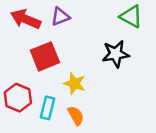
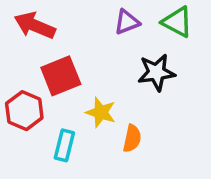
purple triangle: (60, 17) -> (127, 22), moved
red hexagon: (18, 98) -> (24, 111), moved
orange semicircle: (76, 116) -> (132, 138), moved, turned 42

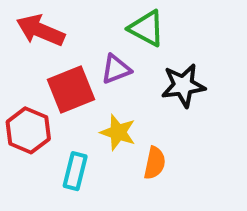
purple triangle: (127, 22) -> (116, 69), moved
green triangle: (177, 22) -> (147, 28), moved

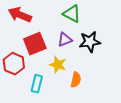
purple triangle: (116, 69) -> (65, 40), moved

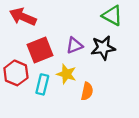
green triangle: (72, 14) -> (112, 16), moved
cyan rectangle: (37, 84) -> (42, 84), moved

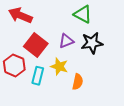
green triangle: (112, 16) -> (83, 14), moved
red square: (40, 50) -> (36, 45), turned -30

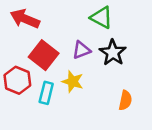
black star: (92, 43) -> (113, 53), turned -30
orange semicircle: (78, 82) -> (125, 100), moved

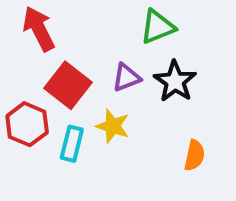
green triangle: (101, 17) -> (157, 27), turned -50
red arrow: (25, 19) -> (39, 29), turned 40

